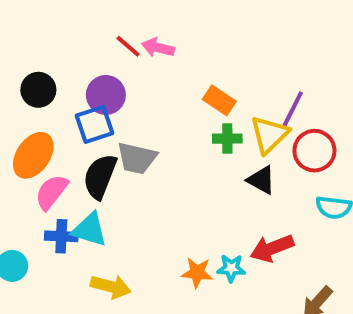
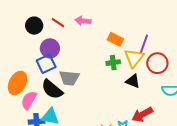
pink arrow: (158, 48) -> (83, 21), moved
black circle: (38, 90) -> (34, 26), moved
orange rectangle: (219, 100) -> (115, 39), moved
black semicircle: (100, 176) -> (52, 89), turned -65

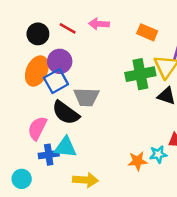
orange rectangle: (115, 39) -> (147, 32), moved
green cross: (113, 63) -> (140, 74), size x1.6
orange ellipse: (17, 83) -> (37, 71), moved

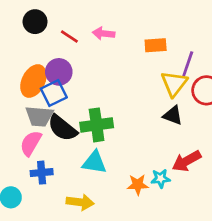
orange rectangle: (147, 32) -> (156, 45), turned -30
black circle: (38, 34) -> (35, 22), moved
green cross: (140, 74) -> (97, 125), moved
gray trapezoid: (86, 97) -> (39, 116), moved
cyan triangle: (65, 147) -> (94, 162), moved

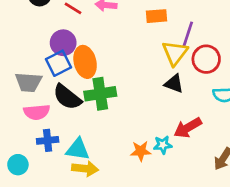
orange ellipse: (33, 81) -> (85, 62), moved, turned -40
gray trapezoid: (39, 116) -> (28, 82), moved
pink semicircle: (31, 143) -> (37, 112), turned -125
cyan triangle: (94, 162) -> (78, 149), moved

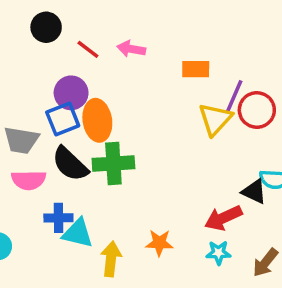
red circle: (206, 59) -> (257, 110), moved
black triangle: (174, 84) -> (254, 192), moved
blue cross: (48, 140) -> (58, 218), moved
cyan star: (163, 145) -> (218, 253), moved
yellow arrow: (85, 169) -> (111, 259), moved, turned -95

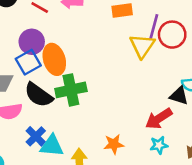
blue cross: (58, 218) -> (36, 136), turned -36

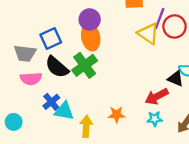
purple circle: (32, 42) -> (90, 19), moved
yellow triangle: (142, 46) -> (148, 34), turned -35
orange ellipse: (54, 59) -> (91, 37), moved
green cross: (71, 90) -> (85, 65), turned -30

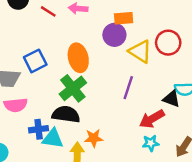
purple circle: (90, 19) -> (114, 35), moved
purple line: (160, 19) -> (128, 88), moved
black semicircle: (57, 67) -> (66, 114), moved, turned 150
blue cross: (51, 102) -> (39, 129), turned 35
orange star: (117, 115) -> (94, 138), moved

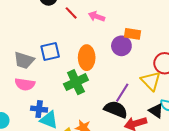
yellow triangle: (140, 51) -> (151, 81), moved
black semicircle: (66, 114) -> (116, 109), moved

